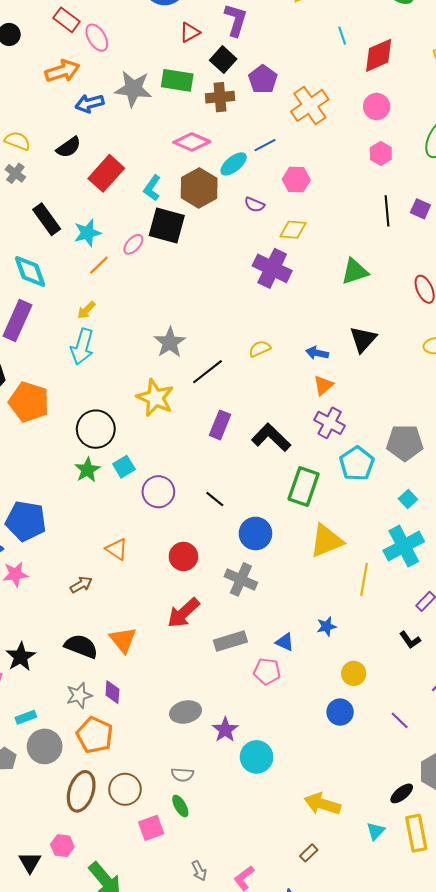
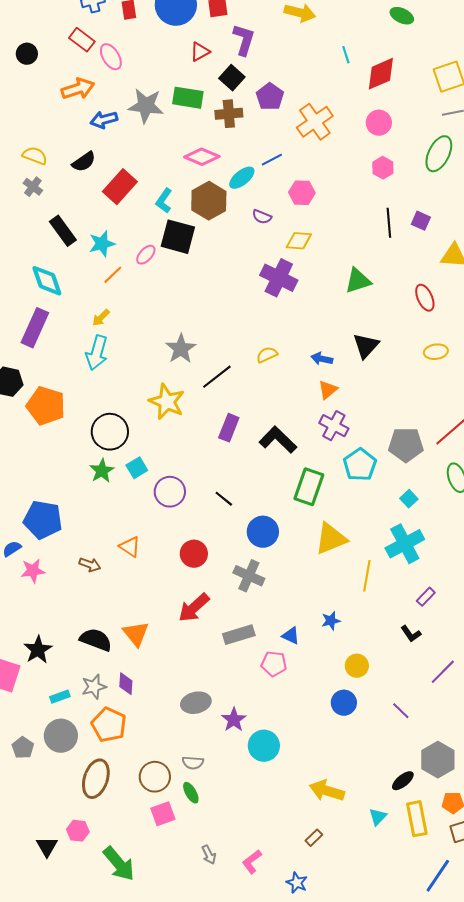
brown arrow: (81, 585) -> (90, 565), moved, turned 50
cyan rectangle: (26, 717) -> (60, 697), moved
brown circle: (125, 789) -> (155, 777), moved

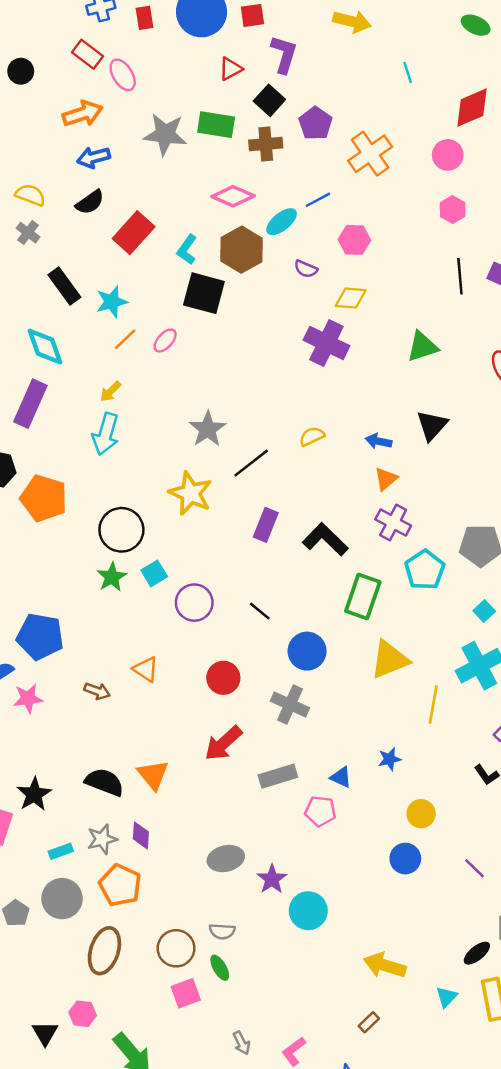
red diamond: (381, 74) -> (472, 108), moved
blue arrow: (104, 120) -> (94, 157), moved
pink ellipse: (146, 255) -> (165, 341), moved

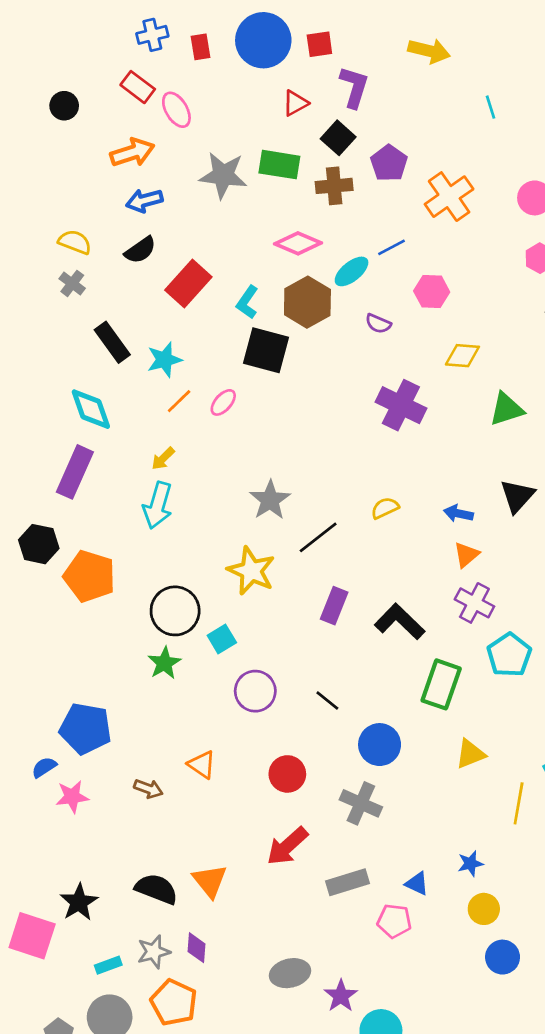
yellow diamond: (351, 298) -> (462, 356), moved
cyan square: (154, 573) -> (222, 639), moved
yellow triangle: (390, 660) -> (470, 754), size x0.7
yellow circle: (421, 814) -> (484, 909), moved
blue circle: (405, 859) -> (503, 957), moved

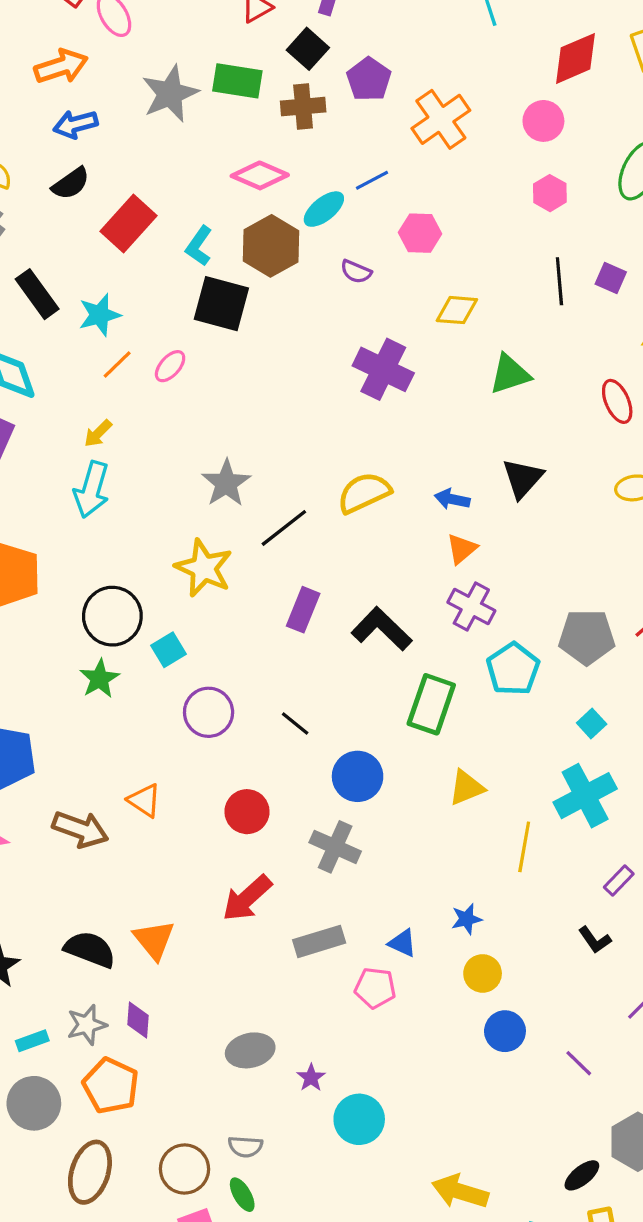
gray star: (223, 175) -> (170, 94), turned -30
yellow semicircle: (385, 508) -> (364, 493), size x1.6
brown arrow: (148, 789) -> (80, 829), size x1.6
purple star: (341, 996) -> (311, 1078), size x0.7

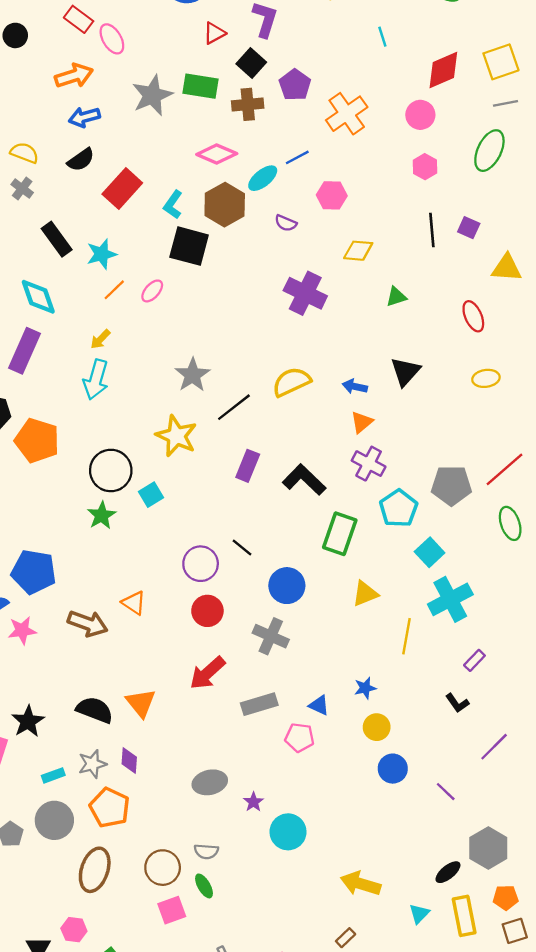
green triangle: (510, 374) -> (396, 297), size x0.7
purple circle: (209, 712) -> (201, 564), moved
cyan square: (592, 723) -> (430, 552), moved, size x1.4

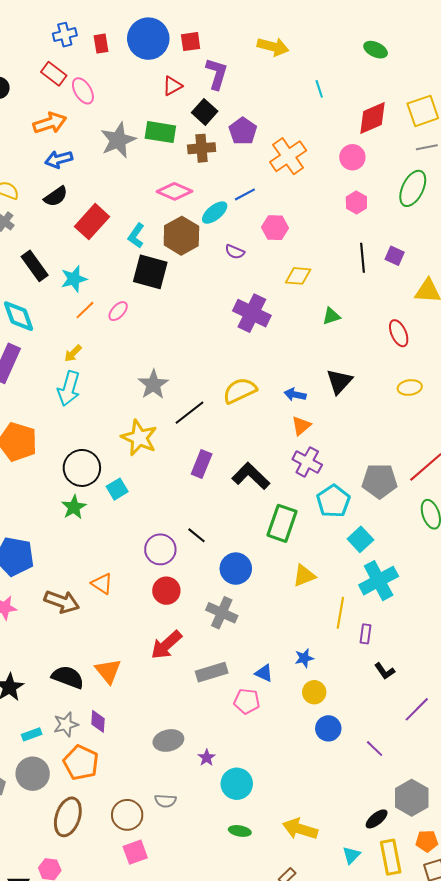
purple rectangle: (474, 660) -> (365, 634), moved, turned -36
green ellipse: (204, 886) -> (240, 831), moved, turned -50

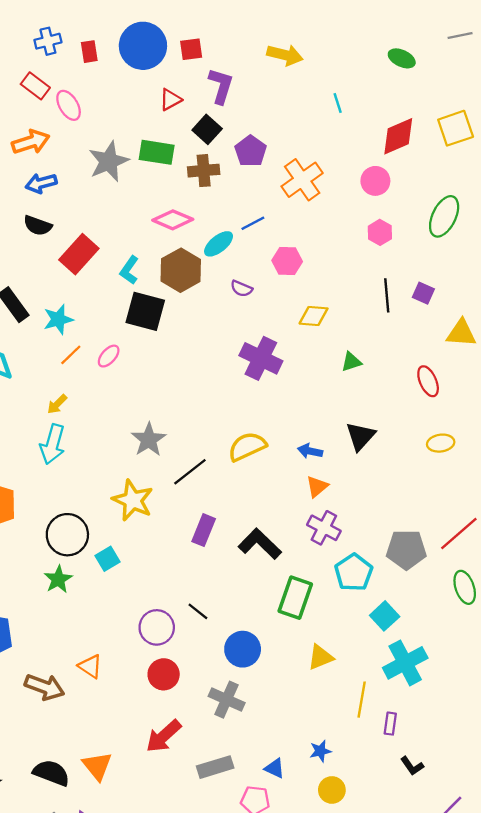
gray line: (427, 147) -> (460, 35), moved
black semicircle: (56, 196) -> (38, 226), turned 55

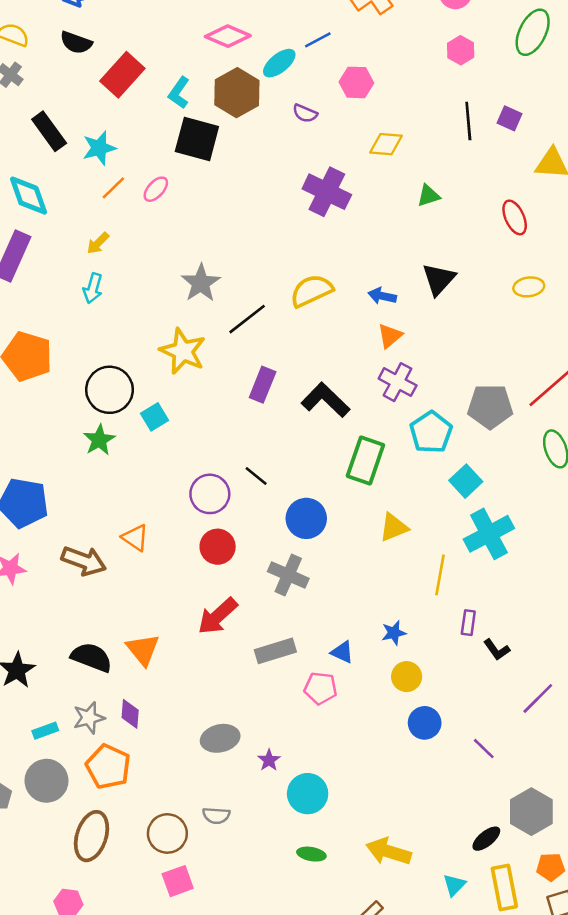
cyan arrow: (53, 444) -> (93, 288), size x0.7
purple rectangle: (390, 724) -> (468, 623), moved

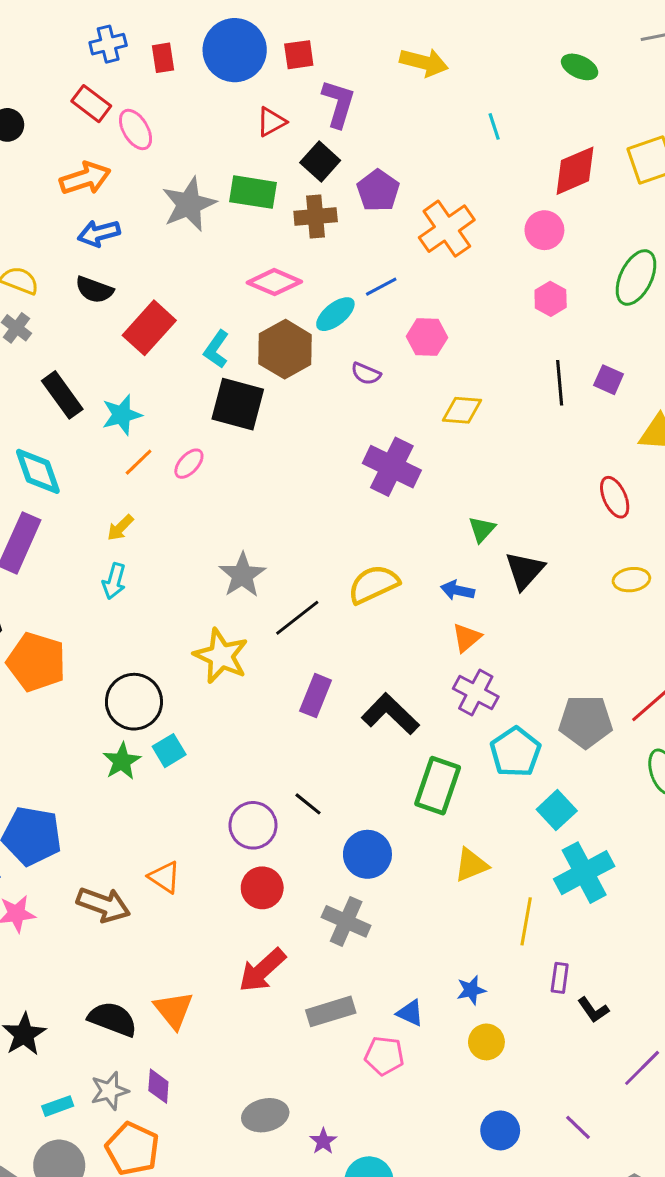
green triangle: (428, 196) -> (482, 529), moved, turned -30
cyan square: (155, 417) -> (169, 751), moved
blue circle: (425, 723) -> (500, 1130), moved

